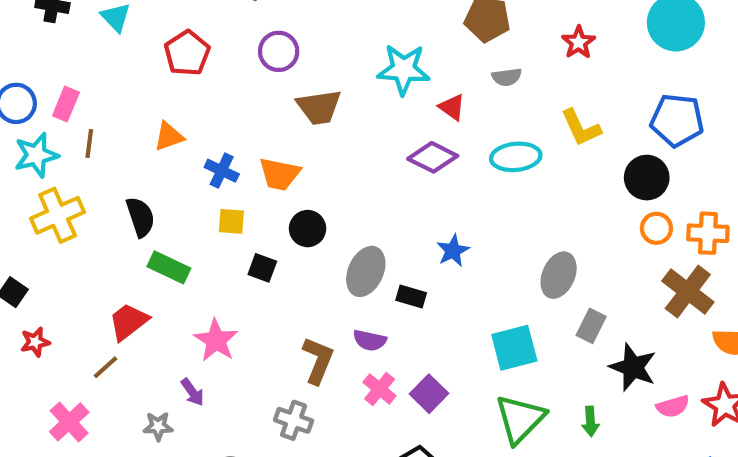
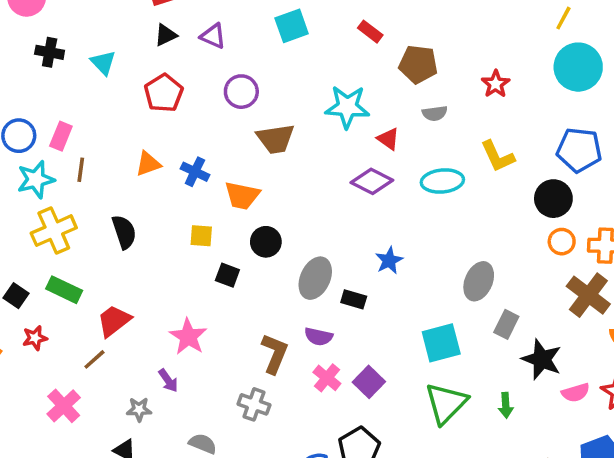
blue cross: (222, 171) -> (195, 172), moved
green rectangle: (169, 267) -> (64, 290), moved

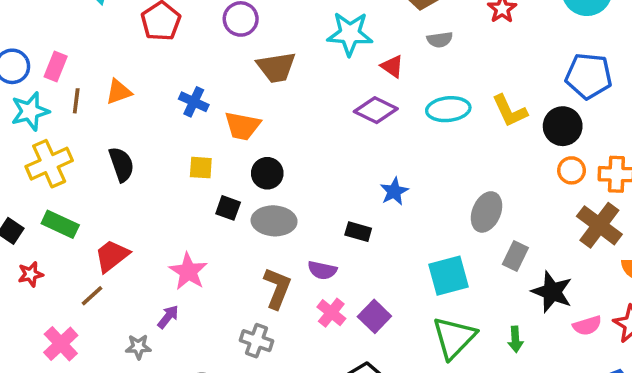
yellow L-shape: (498, 156) -> (510, 111), moved
orange triangle: (148, 164) -> (119, 92), moved
gray ellipse: (315, 278) -> (274, 221), moved, turned 69
purple arrow: (168, 380) -> (168, 317), turned -105

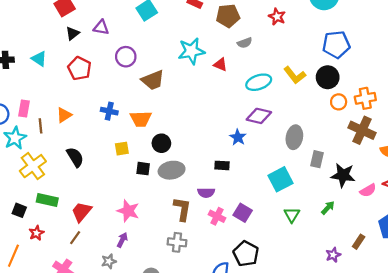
purple diamond: (376, 110) -> (259, 116), moved
green triangle: (454, 338) -> (292, 215), size x0.6
green arrow: (515, 339) -> (328, 208), turned -120

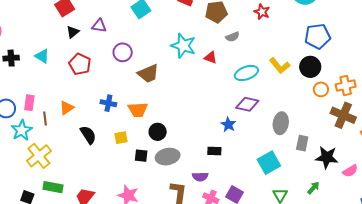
cyan star: (191, 51) -> (183, 46), turned 30
black semicircle: (75, 157) -> (88, 135), moved

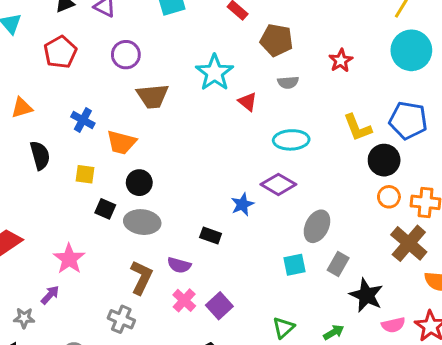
yellow L-shape: (280, 66) -> (358, 128), moved
cyan square: (269, 163) -> (295, 265), moved, size x0.7

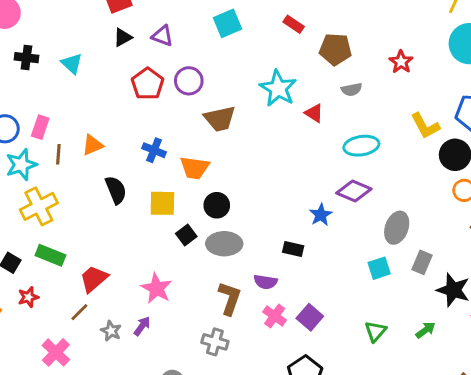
red pentagon: (60, 52) -> (148, 84), moved
yellow square: (85, 174) -> (162, 203), size x1.4
black square: (105, 209) -> (186, 235), turned 36
gray star: (24, 318) -> (111, 331), moved, turned 30

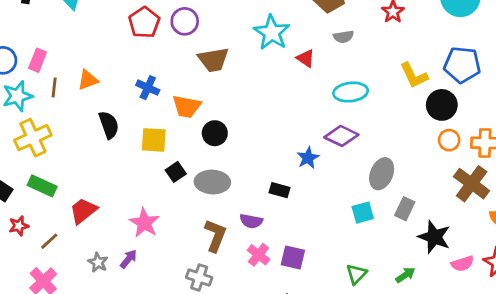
black circle: (217, 205) -> (215, 133), moved
brown line: (79, 312) -> (49, 241), moved
purple square: (310, 317) -> (293, 258), turned -30

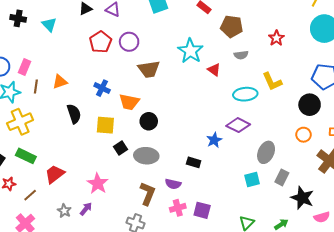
yellow L-shape: (414, 75) -> (272, 82), moved
orange circle: (449, 140) -> (304, 135), moved
pink cross: (259, 255) -> (178, 208), turned 35

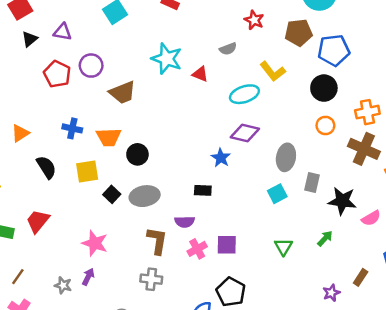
brown pentagon: (232, 26) -> (299, 33), moved
red star: (276, 38) -> (254, 20), moved
red trapezoid: (55, 174) -> (38, 221), moved

